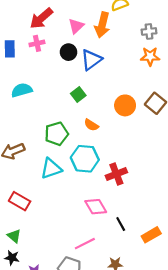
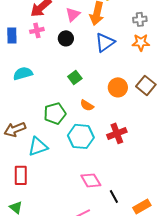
blue triangle: (91, 60) -> (105, 42), moved
cyan triangle: (51, 168) -> (38, 146), moved
red cross: (116, 174) -> (117, 133), moved
red rectangle: (20, 201) -> (21, 175), turned 60

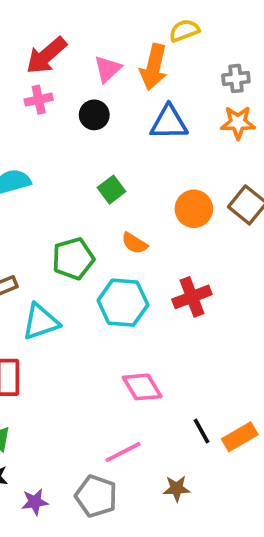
blue triangle: (105, 42) -> (169, 123), turned 35
black line: (114, 196) -> (202, 431), moved

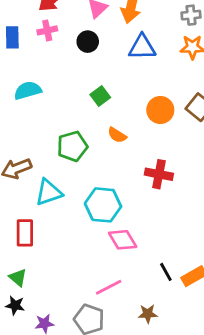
red cross: (192, 297) -> (159, 174), turned 32
cyan hexagon: (123, 303) -> (103, 205), moved

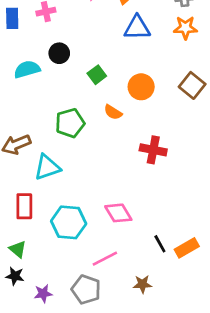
black circle: (88, 42) -> (59, 53), moved
orange circle: (160, 110) -> (141, 87), moved
cyan hexagon: (103, 205) -> (69, 222), moved

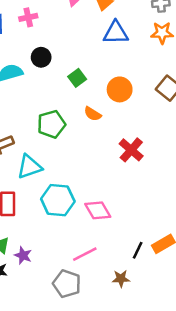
red cross: (153, 150) -> (131, 150), turned 30
cyan hexagon: (69, 222) -> (58, 200), moved
black line: (160, 244) -> (138, 250), moved, turned 54
purple star: (43, 294) -> (23, 255), moved, turned 30

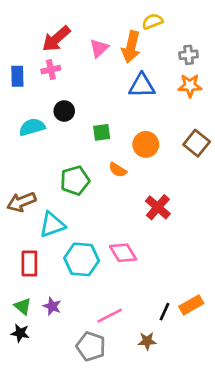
green square: (77, 78) -> (102, 132), turned 30
pink diamond: (98, 210) -> (123, 253), moved
purple star: (23, 255) -> (52, 306), moved

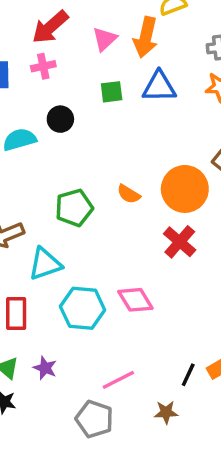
green square: (102, 132) -> (112, 92), moved
orange circle: (146, 144) -> (185, 189), moved, size x1.4

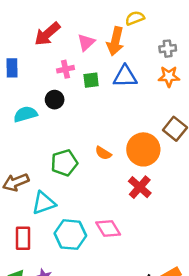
pink cross: (43, 66) -> (66, 69), moved

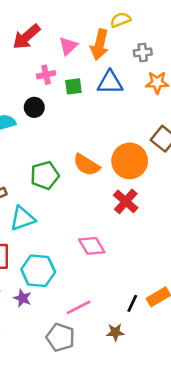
gray cross: (168, 49) -> (143, 52), moved
orange semicircle: (103, 153) -> (87, 165), size x1.5
cyan hexagon: (70, 235) -> (38, 271), moved

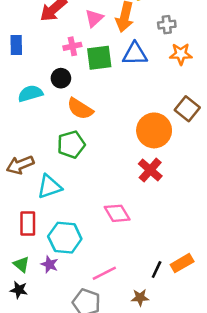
green square: (73, 86) -> (99, 58), size x1.5
orange semicircle: (87, 165) -> (80, 109), moved

